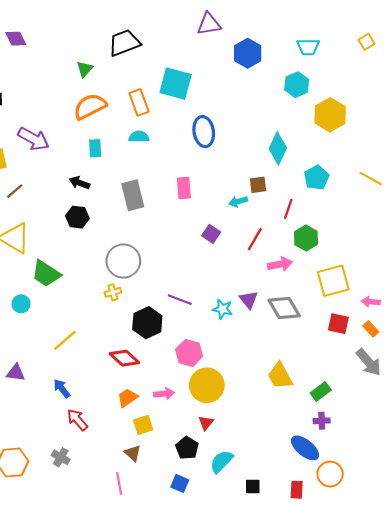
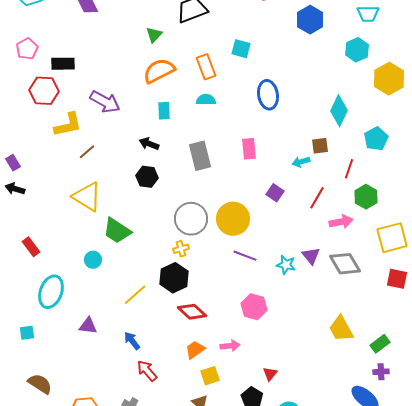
cyan square: (176, 84) -> (241, 49), size x0.6
black hexagon: (147, 323) -> (174, 278), moved
yellow circle: (207, 385) -> (233, 219), moved

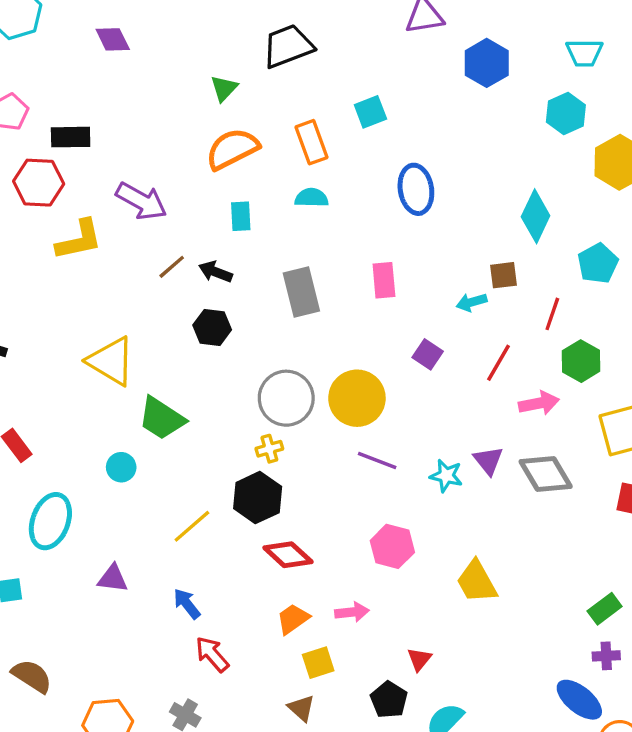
cyan square: (241, 49) -> (370, 112), turned -36
brown line: (87, 152) -> (172, 267), moved
yellow trapezoid: (341, 329) -> (477, 582), moved

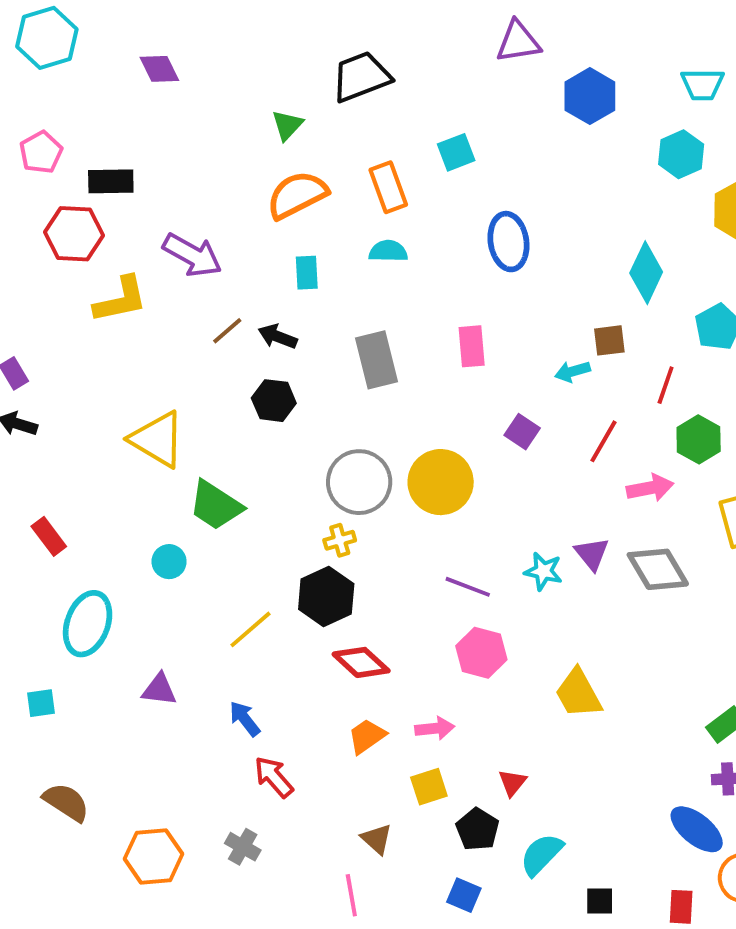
purple line: (377, 460) -> (468, 587), moved
yellow square: (318, 663) -> (429, 787), moved

